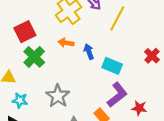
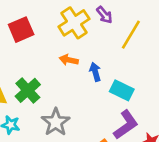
red square: (25, 32) -> (21, 30), moved
green cross: (34, 57) -> (28, 90), moved

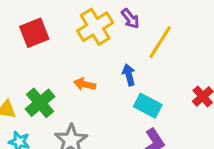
orange arrow: (69, 60) -> (85, 84), moved
blue arrow: (95, 72) -> (129, 75), moved

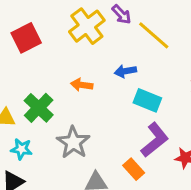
yellow line: (160, 42) -> (154, 35), turned -76
blue arrow: (129, 75) -> (125, 71), turned -80

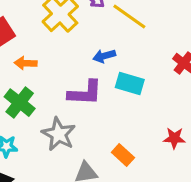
orange arrow: (82, 85) -> (26, 63), moved
purple L-shape: (155, 140) -> (85, 93), moved, turned 48

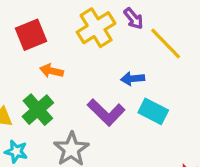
purple L-shape: (85, 93) -> (106, 112), turned 30

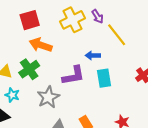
orange arrow: (52, 71) -> (41, 45), size x1.5
cyan rectangle: (153, 111) -> (104, 78), turned 48
purple L-shape: (106, 112) -> (73, 76), turned -60

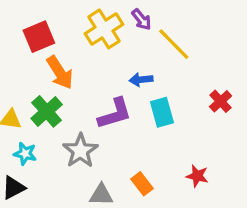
orange arrow: (41, 45) -> (60, 73), turned -135

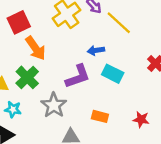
cyan rectangle: (162, 112) -> (113, 74), turned -45
orange rectangle: (142, 184) -> (100, 116), moved, turned -35

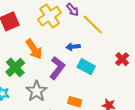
orange arrow: (36, 48) -> (34, 49), moved
purple L-shape: (78, 76) -> (57, 68), turned -35

